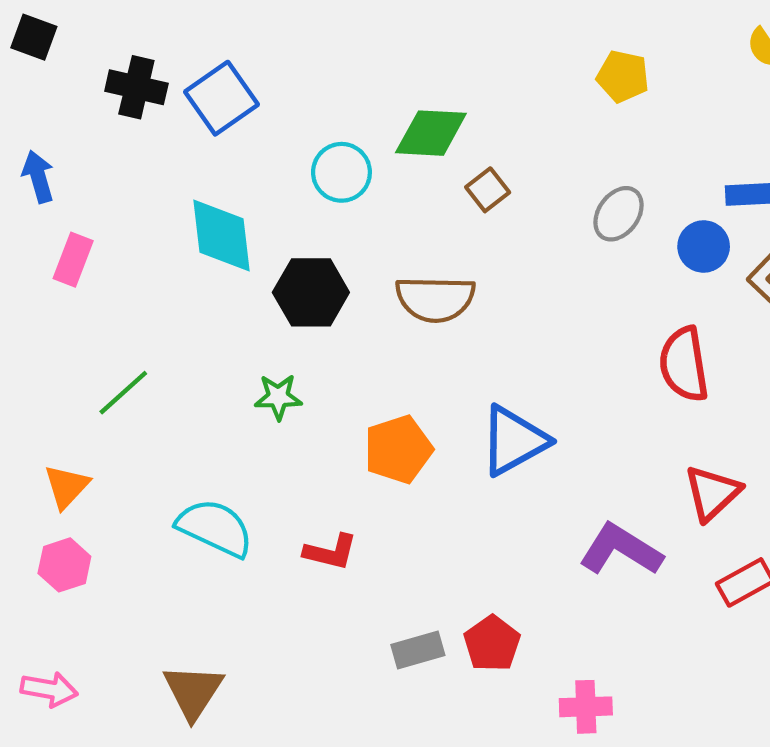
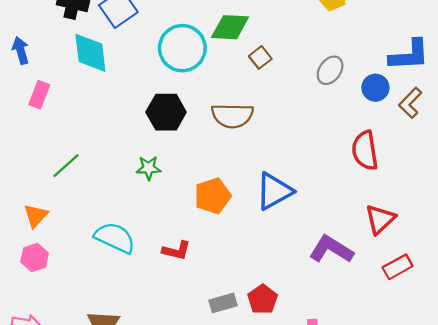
cyan circle: (341, 172) -> (182, 48), size x1.5
cyan diamond: (222, 236) -> (90, 53), moved

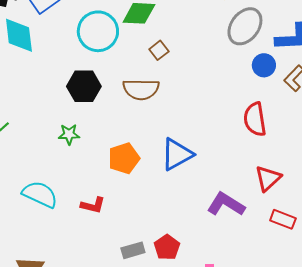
brown square: (260, 57) -> (159, 50), moved
gray ellipse: (330, 70) -> (245, 26), moved, size x1.5
red rectangle: (398, 267) -> (283, 219), turned 50

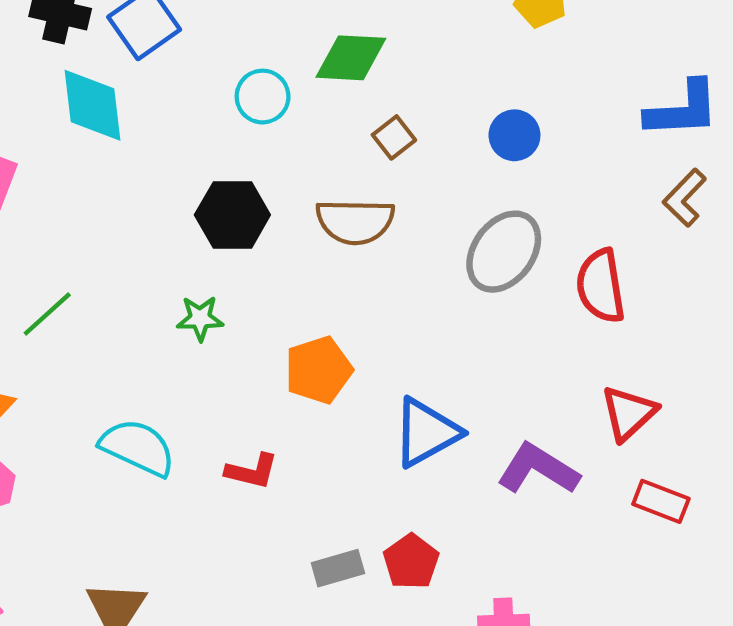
gray ellipse: (245, 26) -> (504, 252), moved
cyan circle: (98, 31) -> (263, 97), size x0.6
blue circle: (264, 65) -> (514, 135), moved
blue triangle: (177, 154) -> (426, 432), moved

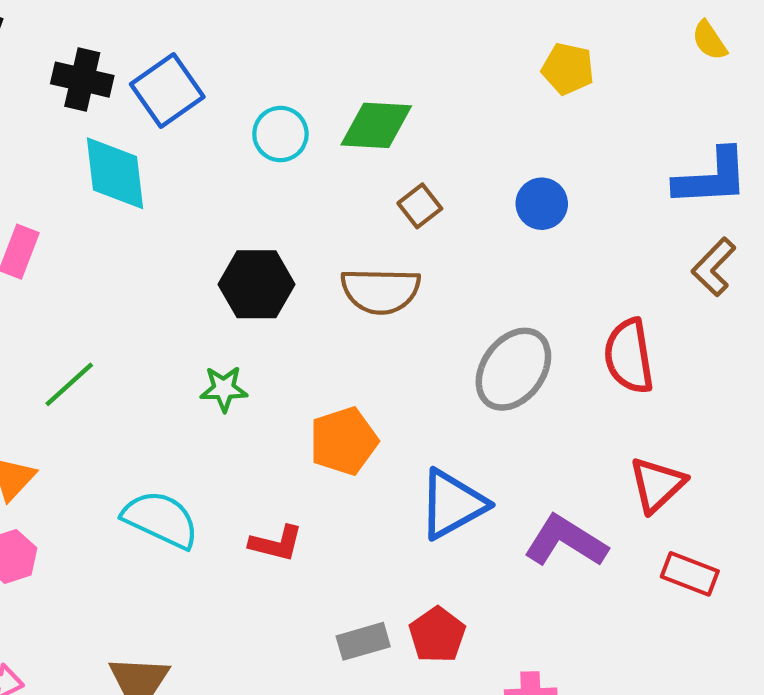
cyan circle: (263, 97) -> (280, 134), moved
gray ellipse: (504, 252) -> (513, 369), moved

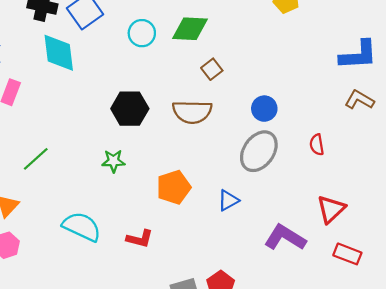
blue circle: (542, 204) -> (264, 109), moved
brown L-shape: (714, 267) -> (359, 100), turned 76
red semicircle: (629, 356) -> (317, 145), size x0.6
blue triangle: (452, 504) -> (228, 200), moved, size x0.6

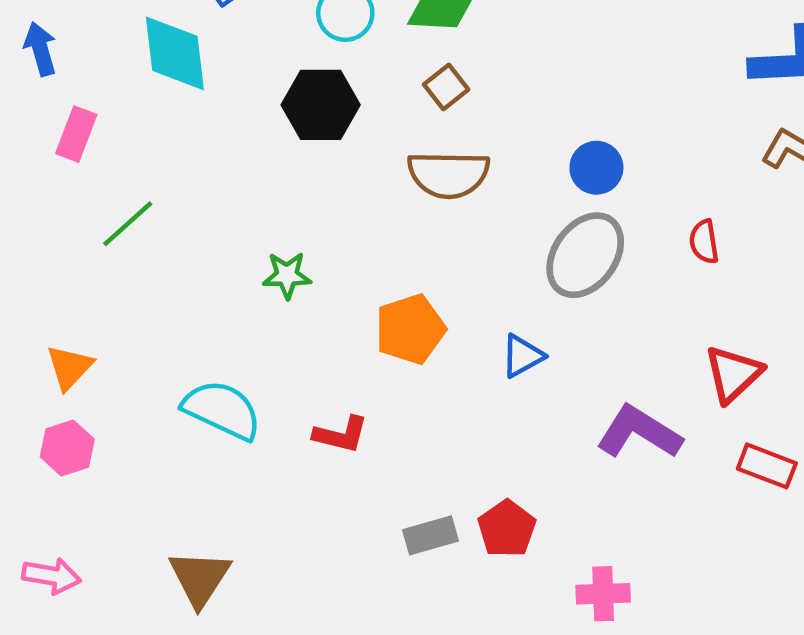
brown square: (212, 69) -> (446, 87), moved
black hexagon: (130, 109) -> (321, 105), moved
green line: (36, 159) -> (128, 224), moved

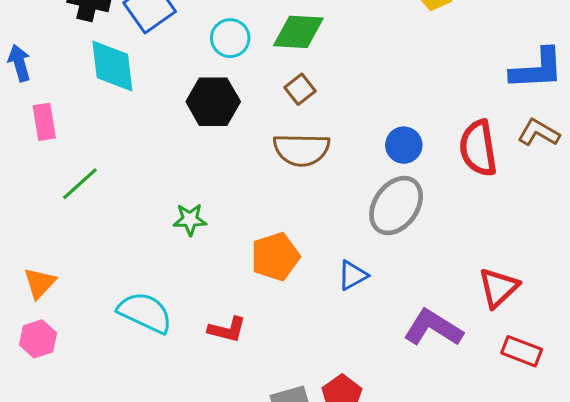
pink rectangle: (76, 134) -> (44, 122), turned -30
red semicircle: (704, 242) -> (478, 148), moved, size x1.8

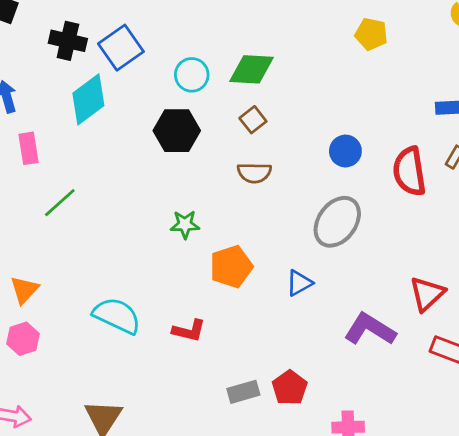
cyan diamond: (112, 66) -> (88, 99), turned 60
blue circle: (404, 145) -> (345, 151), moved
brown semicircle: (302, 150) -> (254, 173), size x0.7
green star: (190, 219) -> (185, 224), moved

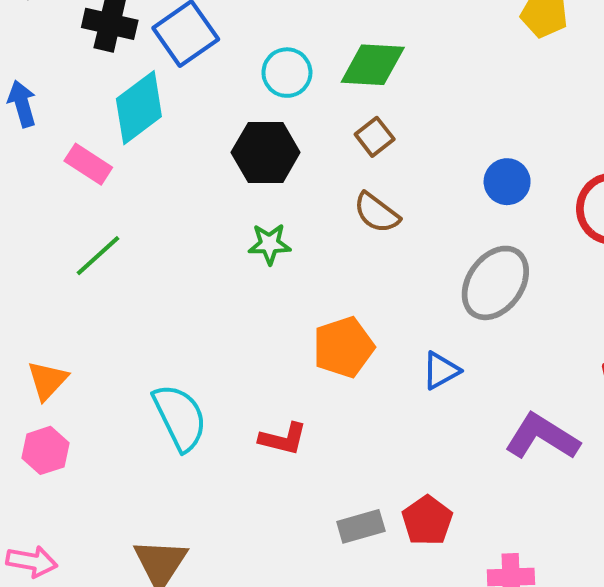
pink rectangle: (28, 148) -> (88, 164), moved, turned -48
brown semicircle: (254, 173) -> (377, 213), turned 36
green star: (185, 224) -> (269, 244), moved
cyan semicircle: (117, 316) -> (180, 417), turned 39

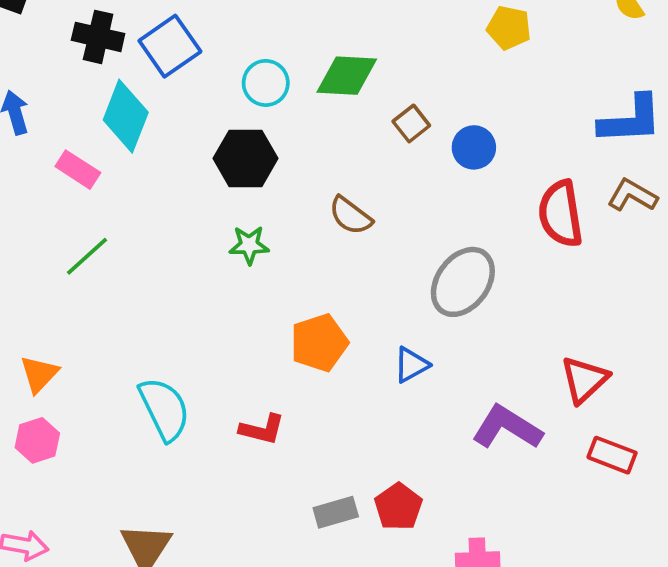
cyan diamond: (139, 108) -> (126, 116), turned -32
brown square: (375, 137) -> (411, 123), moved
blue circle: (507, 182) -> (474, 147), moved

